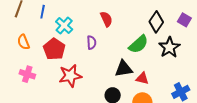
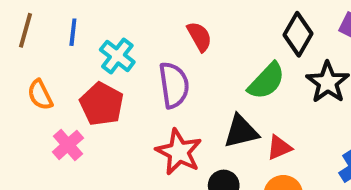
purple semicircle: (92, 42) -> (174, 85), size x1.6
pink cross: (27, 74) -> (68, 145), moved, turned 35
red star: (70, 76) -> (179, 152), moved, turned -30
red triangle: (142, 78) -> (279, 148), turned -32

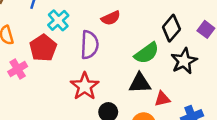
red semicircle: (199, 37) -> (111, 18), turned 84
black triangle: (241, 131) -> (140, 83), moved
red triangle: (279, 148) -> (162, 99), moved

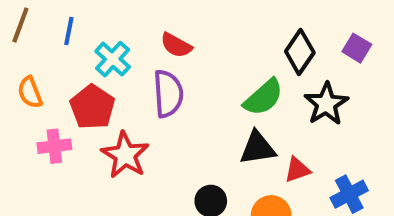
red semicircle: (111, 18) -> (176, 45), moved, turned 60
pink cross: (18, 69) -> (54, 146), turned 30
red star: (85, 86) -> (125, 155), moved

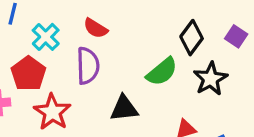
black triangle: (257, 148) -> (124, 108), moved

